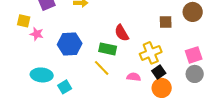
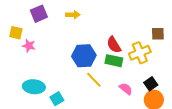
blue hexagon: (70, 44) -> (84, 56), moved
green rectangle: (108, 49) -> (114, 61), moved
yellow cross: (151, 53) -> (140, 53), moved
pink semicircle: (134, 77) -> (126, 89), turned 32

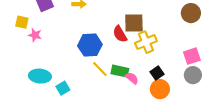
brown square: (158, 34) -> (134, 23), moved, size x1.5
green rectangle: (114, 61) -> (120, 71), moved

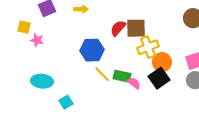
red semicircle: (120, 34) -> (118, 28), moved, turned 72
black square: (157, 73) -> (159, 78), size x1.5
cyan square: (63, 88) -> (66, 102), moved
orange circle: (160, 89) -> (162, 62), moved

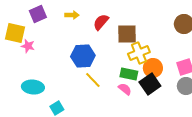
yellow square: (24, 27) -> (15, 33), size x1.5
red semicircle: (118, 28) -> (101, 22), moved
green rectangle: (122, 76) -> (129, 74), moved

